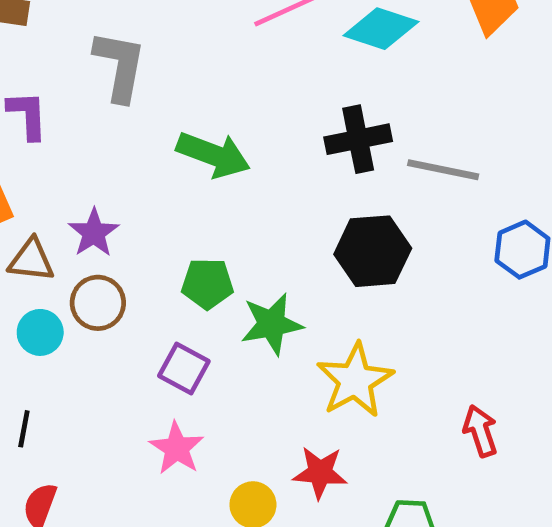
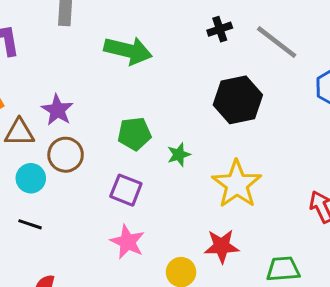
black cross: (358, 139) -> (220, 29), size x0.6
gray line: (443, 170) -> (277, 42), turned 33
green star: (272, 324) -> (179, 155), size x0.6
black line: (24, 429) -> (30, 224), moved, turned -75

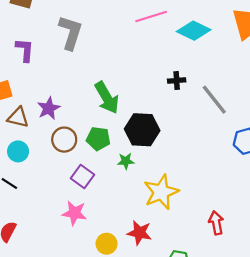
green arrow: (128, 50) -> (107, 98), moved, turned 32
black hexagon: (238, 100) -> (142, 130), moved
brown circle: (66, 155) -> (64, 140), moved
pink star: (128, 242) -> (74, 213), turned -30

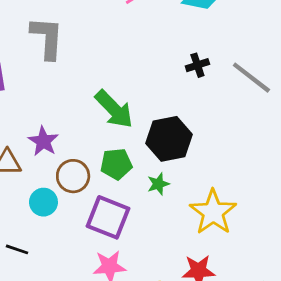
cyan circle: (18, 151) -> (43, 202), moved
purple square: (82, 177) -> (108, 217), size x1.4

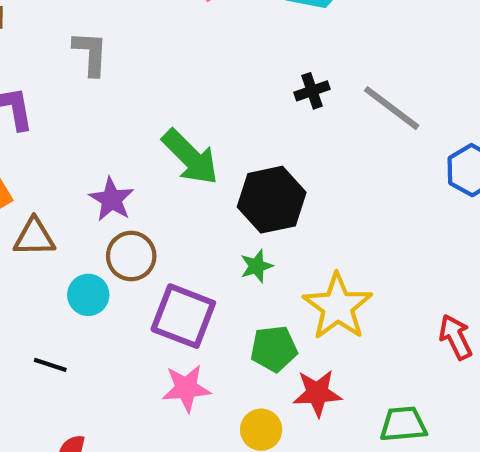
gray L-shape: (47, 38) -> (91, 53), size x0.7
purple star: (43, 141) -> (112, 199), moved
green pentagon: (116, 164) -> (274, 349), moved

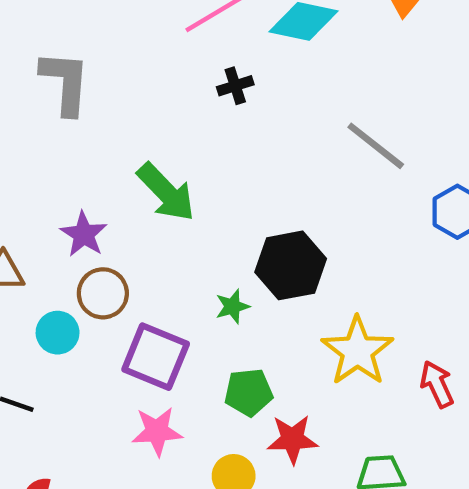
gray L-shape: (91, 53) -> (65, 83), size x1.4
black cross: (312, 91) -> (235, 86), moved
black hexagon: (272, 200) -> (291, 265), moved
yellow star: (338, 307) -> (357, 351), moved

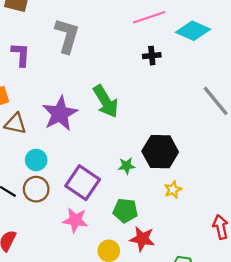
purple star: (84, 234) -> (60, 114), size x1.5
brown circle: (103, 293) -> (36, 189), moved
yellow star: (357, 351) -> (173, 190), moved, size x0.5

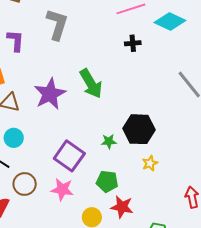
cyan circle: (36, 160) -> (14, 138), moved
brown circle: (36, 189) -> (25, 184), moved

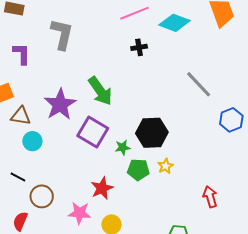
cyan circle: (14, 138) -> (32, 141), moved
purple square: (69, 156) -> (93, 132), moved
green pentagon: (107, 181) -> (138, 170), moved
pink star: (62, 189) -> (80, 213), moved
red star: (122, 207) -> (102, 188), moved, turned -30

